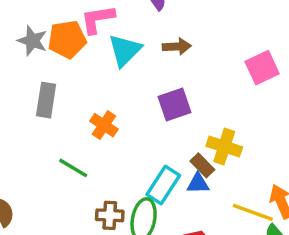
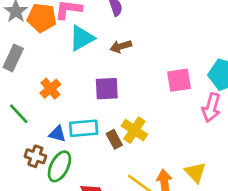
brown arrow: (177, 46) -> (121, 46), turned 150
blue triangle: (198, 183) -> (57, 134), moved
cyan rectangle: (163, 185) -> (84, 128), moved, turned 36

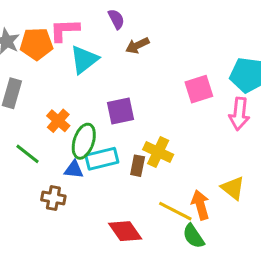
brown arrow: (121, 46) -> (137, 45), moved
brown rectangle: (114, 139) -> (138, 166), turned 48
green ellipse: (59, 166) -> (84, 141), moved

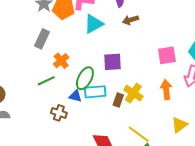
orange cross: (58, 121) -> (61, 61), moved
green line: (28, 154) -> (46, 81), turned -72
yellow triangle: (233, 188) -> (179, 125), turned 36
orange arrow: (200, 205) -> (166, 90), moved

